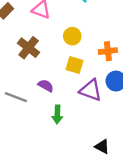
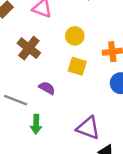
purple triangle: (91, 90) -> (88, 128), moved
green arrow: (57, 114) -> (36, 124), moved

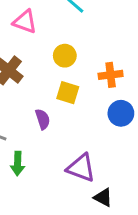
purple semicircle: (47, 88) -> (43, 119), moved, turned 42

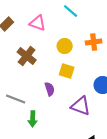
orange cross: (111, 75) -> (94, 42), moved
purple triangle: (81, 168) -> (81, 106), moved

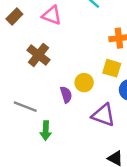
yellow circle: (65, 46) -> (84, 83), moved
yellow square: (67, 71) -> (112, 68), moved

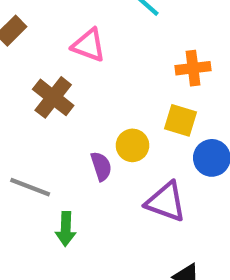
pink triangle: (52, 15) -> (89, 45), moved

